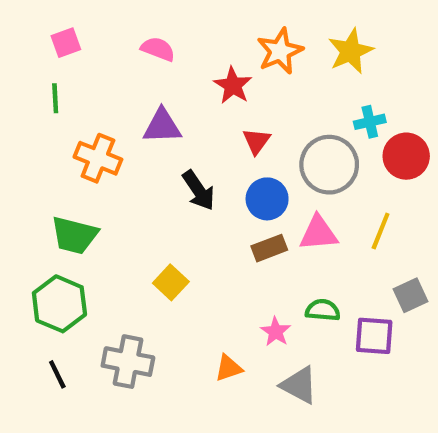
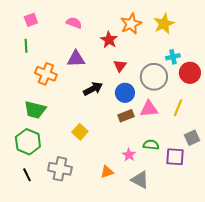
black arrow: (199, 190) -> (93, 89), turned -84

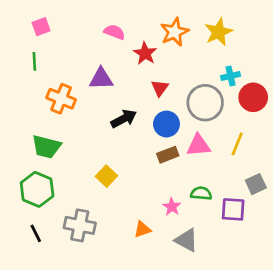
pink semicircle: (74, 23) -> (114, 32), moved

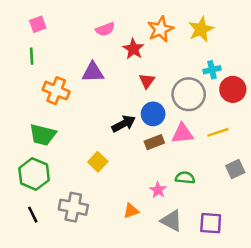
pink semicircle: (114, 32) -> (105, 29), turned 138
black arrow: (124, 119) -> (124, 124), moved
yellow line: (237, 144) -> (218, 132), turned 50
purple square: (233, 209) -> (211, 223), moved

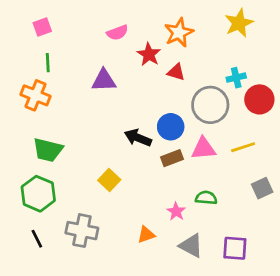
yellow star: (201, 29) -> (239, 23), moved
green line: (32, 56) -> (48, 63), moved
red triangle: (147, 81) -> (176, 72), moved, turned -49
orange cross: (56, 91) -> (35, 95), moved
black arrow: (124, 124) -> (138, 138), turned -130

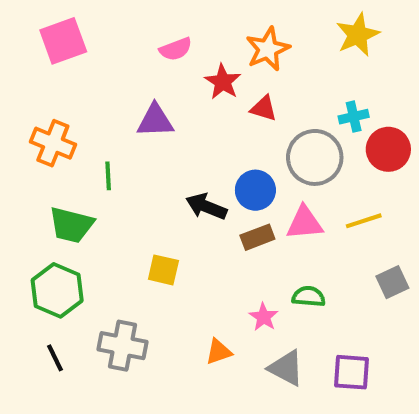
pink square: (42, 27) -> (63, 41), size x1.6
green line: (48, 63) -> (108, 176), moved
yellow square: (109, 180) -> (163, 270), turned -30

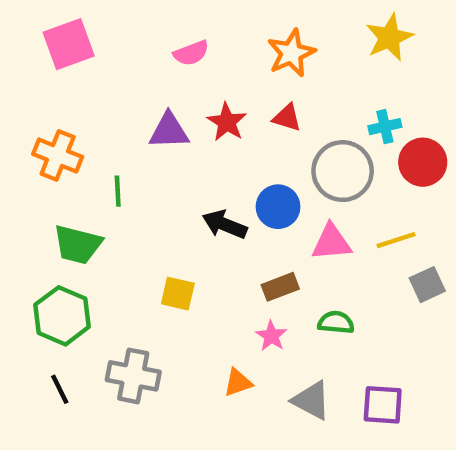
red star: (223, 82) -> (227, 122), moved
brown rectangle: (257, 237) -> (280, 287), moved
gray square: (392, 282) -> (427, 285), moved
pink star: (264, 317) -> (271, 336), moved

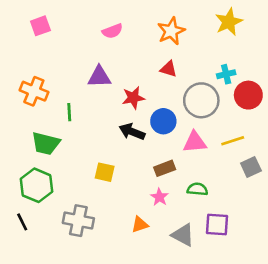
pink square: (69, 44) -> (40, 26), size x0.7
red star: (227, 122) -> (133, 98), moved, turned 30
black line: (60, 389) -> (22, 222), moved
purple square: (383, 405) -> (217, 225), moved

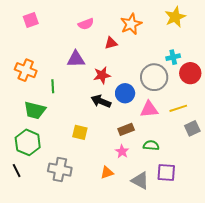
red triangle: (169, 69) -> (111, 43), moved, turned -32

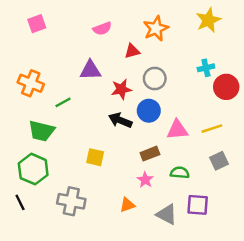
gray circle: (154, 77) -> (155, 79), moved, size x0.7
green line: (53, 86) -> (63, 102), turned 64
gray square: (192, 128) -> (219, 161), moved

